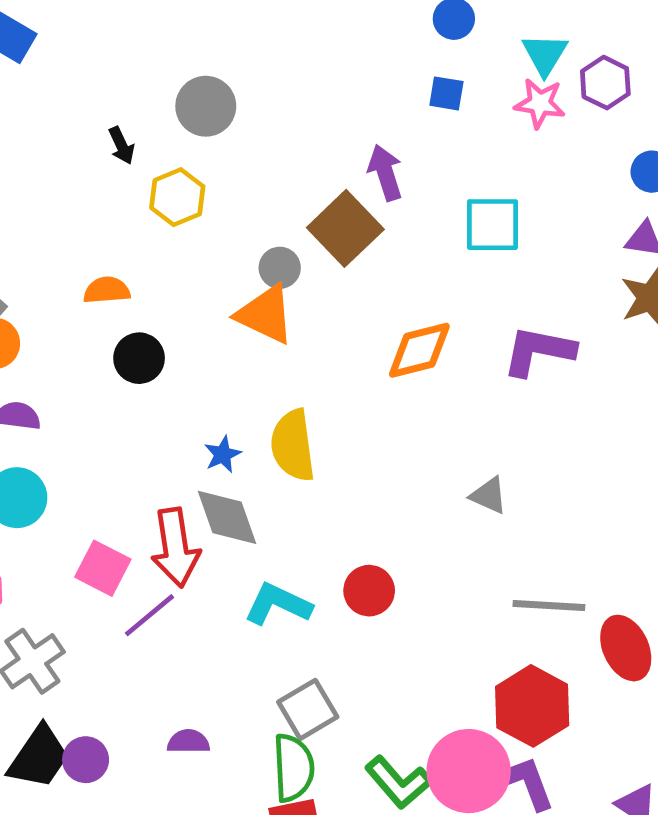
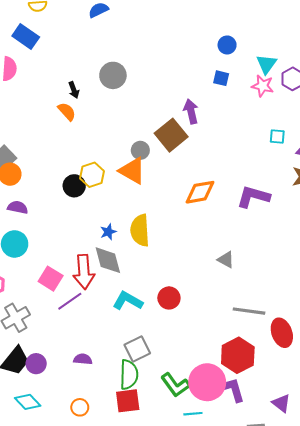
yellow hexagon: (177, 197) -> (92, 175), moved
cyan square: (492, 225) -> (277, 137), moved, size x0.6
orange semicircle: (107, 290) -> (67, 112), moved, turned 48

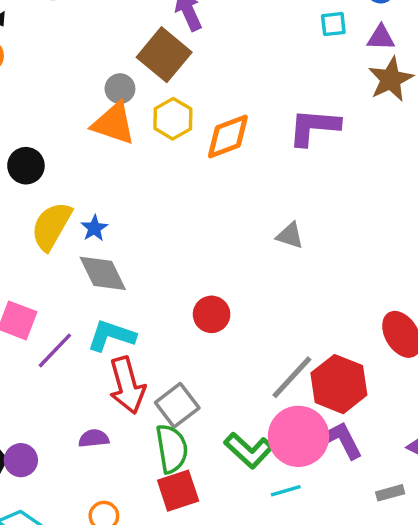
yellow hexagon: (92, 175) -> (173, 119), moved
yellow semicircle: (140, 230) -> (51, 226), moved, turned 44
red arrow: (84, 272) -> (127, 385), moved
cyan L-shape: (128, 301) -> (111, 336), moved
gray line: (249, 311) -> (292, 377), moved, turned -44

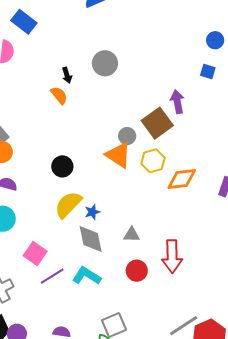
gray triangle: (290, 236) -> (132, 235), moved, turned -30
red circle: (212, 314) -> (137, 271), moved
red arrow: (127, 385) -> (172, 256), moved

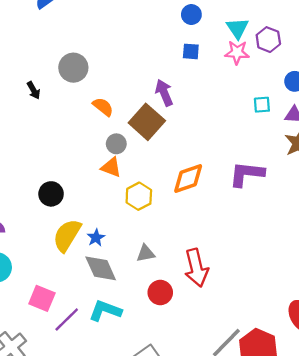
orange semicircle: (59, 95) -> (103, 107), moved
orange triangle: (118, 155) -> (111, 167), size x0.7
yellow hexagon: (153, 161) -> (139, 196), moved

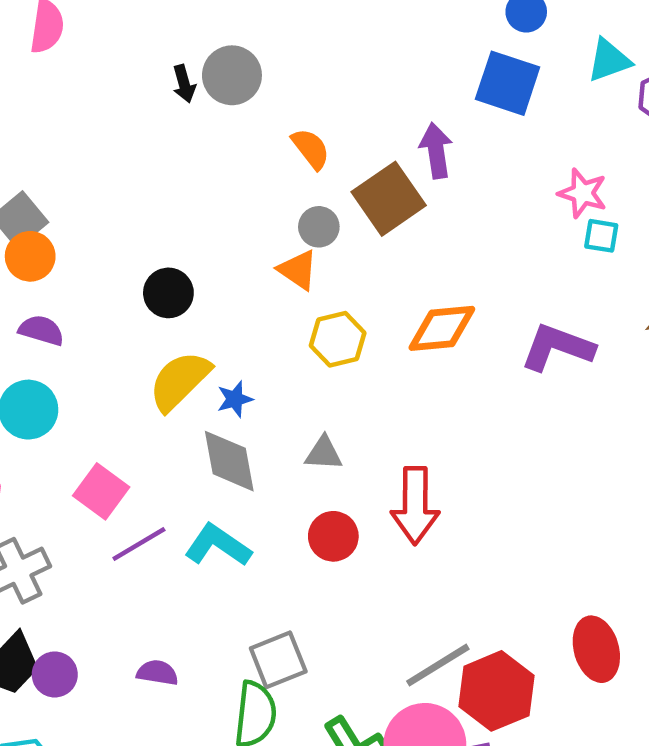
cyan triangle: (237, 28) -> (609, 60), turned 30
blue square: (191, 51) -> (508, 83), size x1.8
pink star: (237, 52) -> (583, 193), moved
gray circle: (73, 68) -> (232, 75), moved
cyan square: (262, 105) -> (601, 236), moved

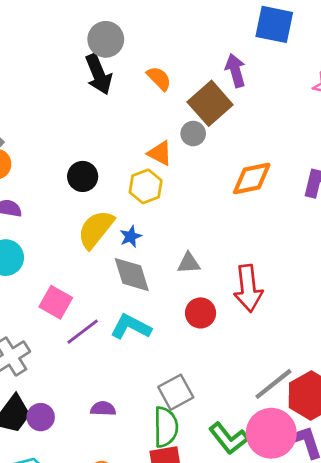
black arrow: (184, 84) -> (99, 74), moved, size x1.8
gray circle: (319, 227) -> (193, 134), moved
yellow hexagon: (338, 339) -> (146, 186), moved

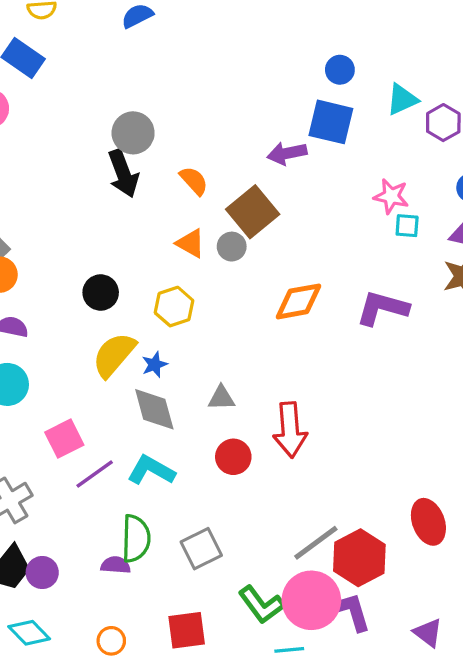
purple arrow: (235, 71) -> (287, 153), moved, turned -88
orange triangle: (160, 153) -> (191, 243), moved
pink square: (56, 302) -> (64, 439), turned 32
green semicircle: (166, 427) -> (136, 539), moved

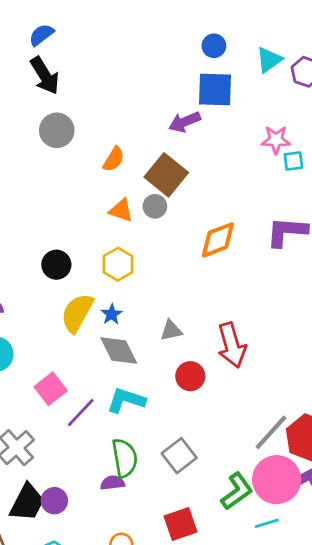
black arrow: (123, 173) -> (45, 76), moved
orange semicircle: (194, 181) -> (114, 159), turned 85
green L-shape: (261, 605) -> (237, 491), turned -78

